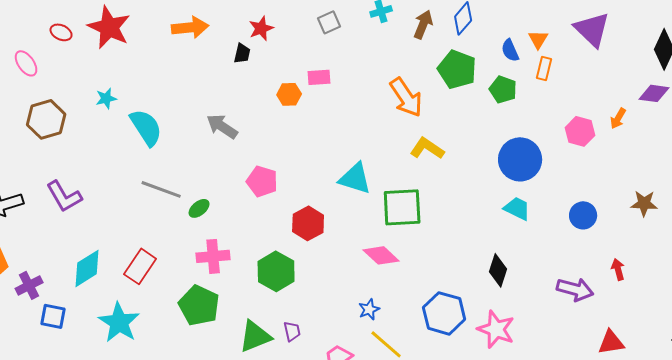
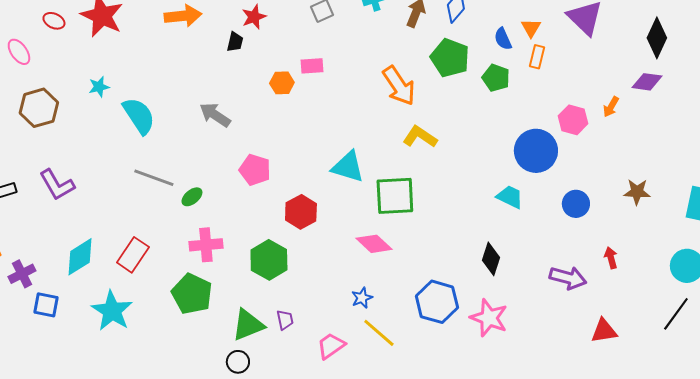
blue circle: (520, 159) -> (536, 151), moved

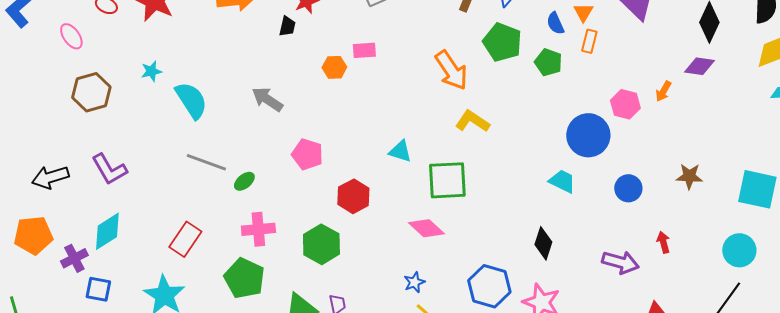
cyan triangle: (348, 167) -> (400, 151), size x0.7
cyan diamond: (80, 257) -> (107, 231), moved

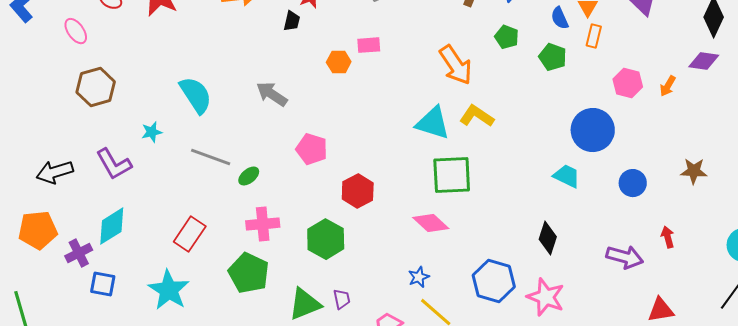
green pentagon: (502, 42) -> (507, 37), size x0.6
cyan star: (151, 71) -> (152, 132), moved
pink hexagon: (625, 104) -> (628, 83), moved
cyan triangle: (400, 151) -> (433, 123), moved, size x1.5

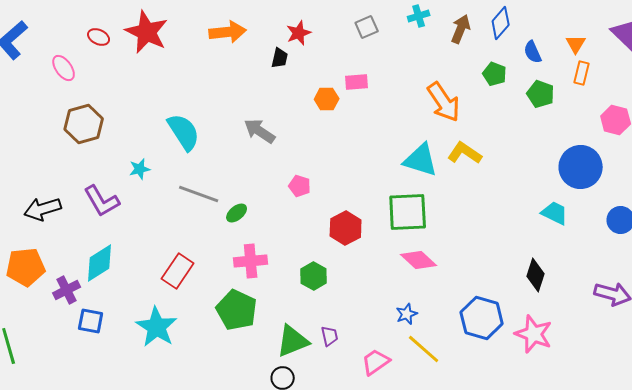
blue semicircle: (560, 18) -> (533, 52), moved
pink pentagon: (312, 149) -> (300, 186), size x0.7
green square: (452, 175) -> (408, 212), moved
green hexagon: (326, 239) -> (314, 276), size x0.7

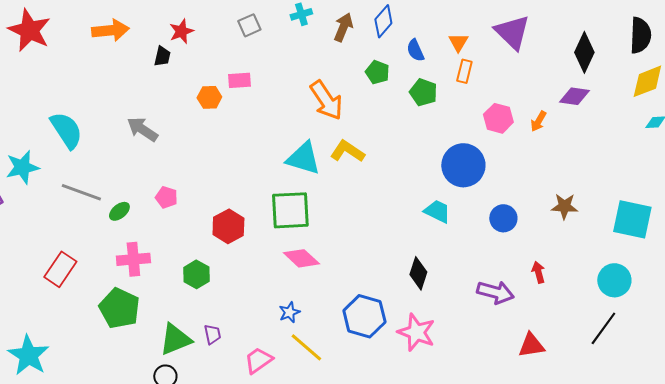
cyan star: (140, 169) -> (22, 167), size x1.6
pink pentagon: (300, 186) -> (166, 197), moved
cyan star: (157, 327) -> (28, 355), moved

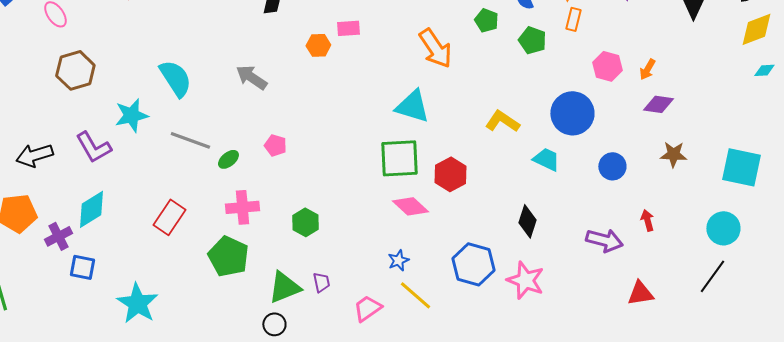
purple diamond: (574, 96) -> (658, 104), moved
yellow L-shape: (347, 151) -> (502, 121), moved
red hexagon: (228, 226) -> (450, 174), moved

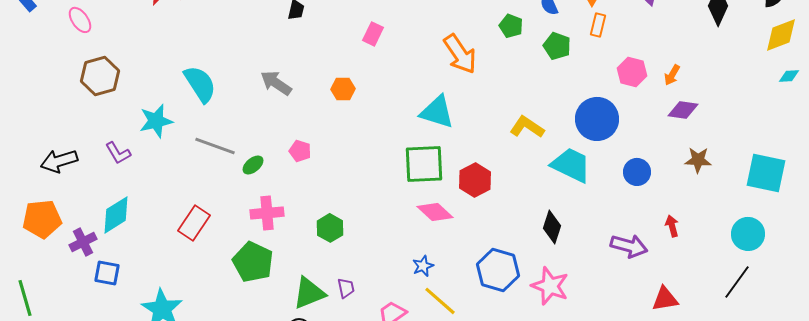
pink rectangle: (348, 28) -> (373, 34), turned -60
orange hexagon: (318, 45) -> (343, 89), moved
purple L-shape: (93, 147) -> (118, 153), size x0.7
cyan trapezoid: (546, 159) -> (571, 165), size x1.5

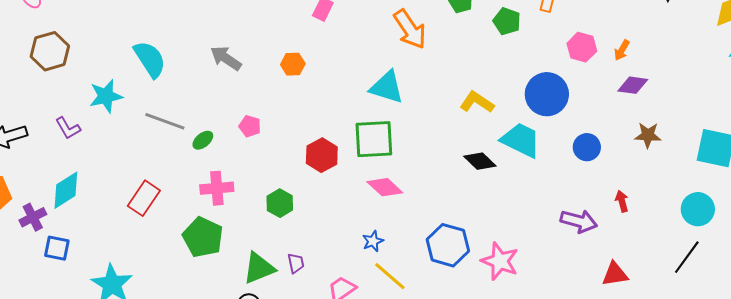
red hexagon: (475, 180) -> (322, 155), moved
black diamond: (552, 227) -> (480, 161), moved, turned -64

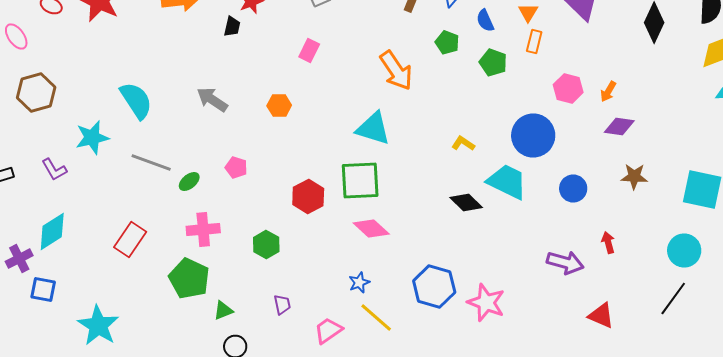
yellow L-shape: (477, 102) -> (463, 144), size x0.7
green triangle: (259, 268) -> (223, 310), moved, size x0.6
red triangle: (615, 274) -> (601, 316), turned 32

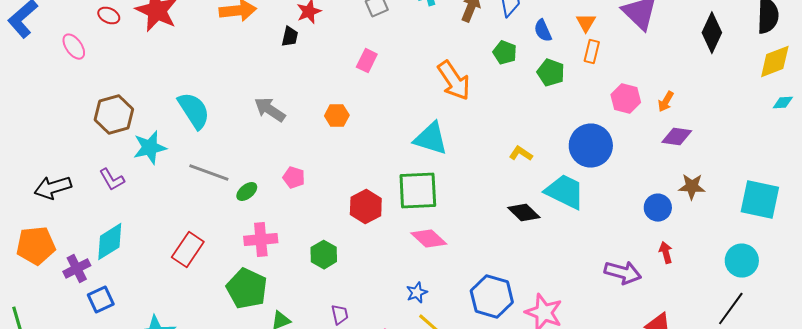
brown hexagon: (36, 92) -> (114, 115), moved
blue circle: (573, 188) -> (658, 208), moved
blue square: (43, 290) -> (101, 300), turned -36

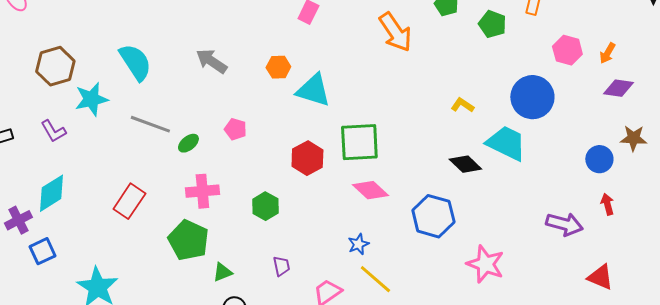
cyan triangle: (431, 139) -> (313, 90), moved
blue hexagon: (492, 297) -> (433, 216), moved

